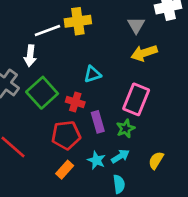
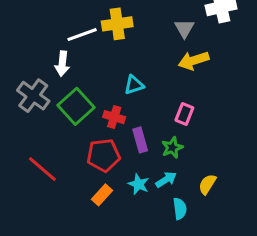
pink rectangle: (136, 99) -> (184, 114), size x0.6
cyan semicircle: (119, 184) -> (180, 209), moved

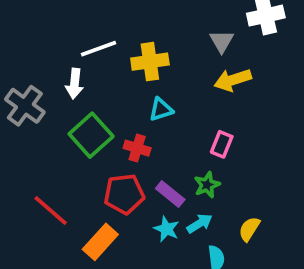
yellow cross: (117, 24) -> (150, 62), moved
gray cross: (33, 96) -> (25, 106), moved
purple rectangle: (140, 140) -> (170, 194), moved, turned -35
orange rectangle: (102, 195) -> (100, 242), moved, size x1.4

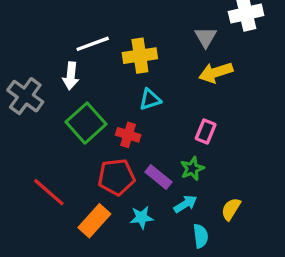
cyan star: (166, 229) -> (142, 217), moved, turned -30

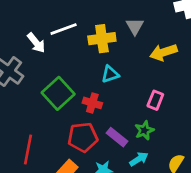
gray triangle: (206, 37) -> (135, 26), moved
white arrow: (71, 76) -> (36, 43), moved, turned -45
red line: (49, 192) -> (28, 149), turned 60

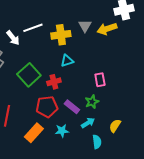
yellow arrow: (163, 52) -> (107, 29), moved
pink rectangle: (155, 100) -> (100, 80), turned -32
red cross: (92, 103) -> (54, 82), turned -32

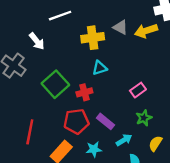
gray triangle: (85, 26) -> (121, 27), turned -32
white line: (33, 28) -> (60, 16), moved
pink rectangle: (100, 80) -> (138, 90), turned 64
green star: (92, 102) -> (144, 118), moved

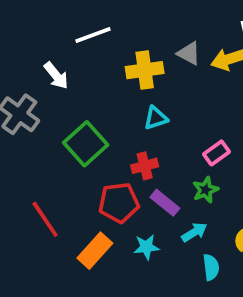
red cross: (84, 92) -> (145, 166), moved
green star: (144, 118) -> (205, 190), moved
red line: (30, 132) -> (45, 219), turned -45

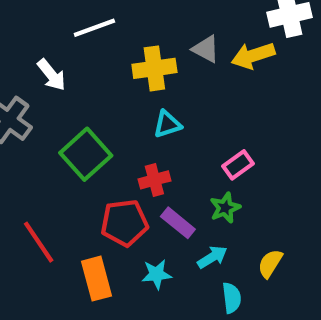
orange rectangle: (95, 251) -> (97, 279), turned -57

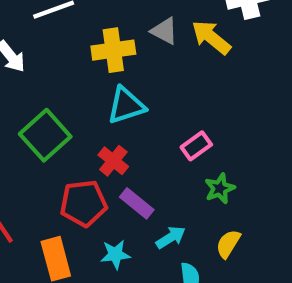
yellow arrow: (253, 56) -> (211, 37), turned 57
cyan triangle: (167, 124) -> (126, 105), size x1.4
red cross: (154, 180) -> (113, 161), turned -36
green star: (225, 208) -> (220, 188), moved

